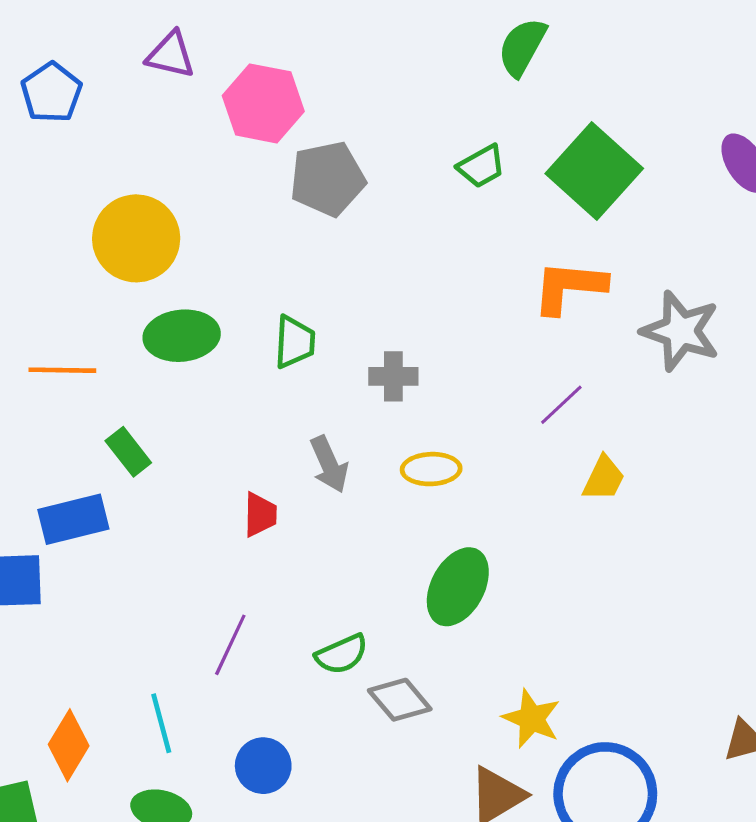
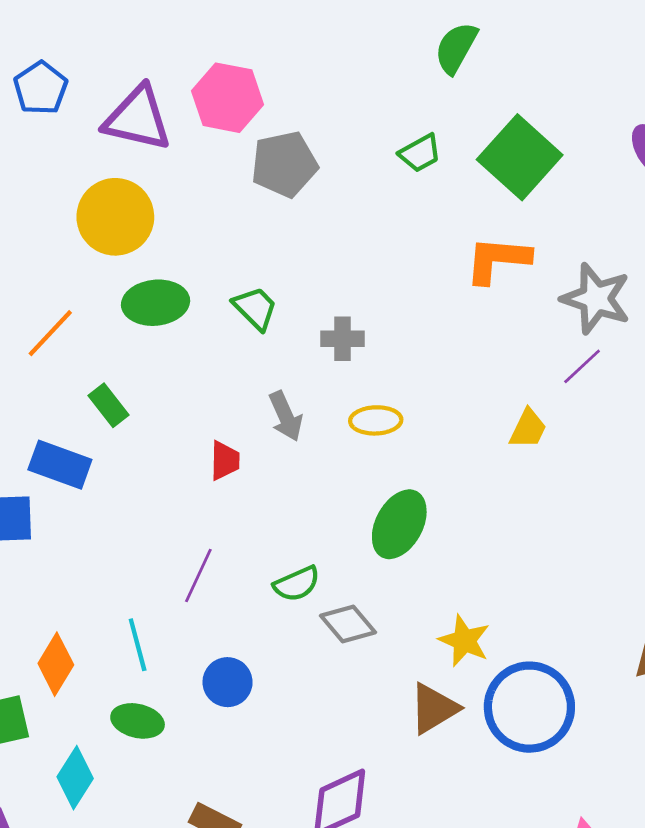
purple triangle: (171, 55) -> (138, 118), moved, size x1.6
green trapezoid: (295, 342) -> (255, 308), turned -48
orange line: (62, 370) -> (50, 333), turned -48
purple line: (561, 405) -> (582, 366), moved
blue rectangle: (73, 519) -> (60, 465), turned 34

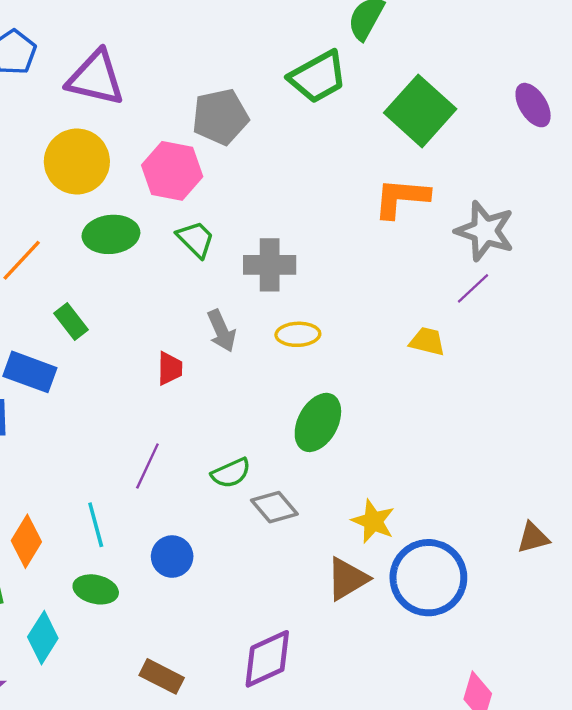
pink hexagon: (228, 98) -> (172, 171), moved
green trapezoid: (420, 153) -> (318, 77), moved, size x1.6
gray cross: (342, 339) -> (270, 265), size x1.4
yellow trapezoid: (528, 429) -> (427, 341), turned -102

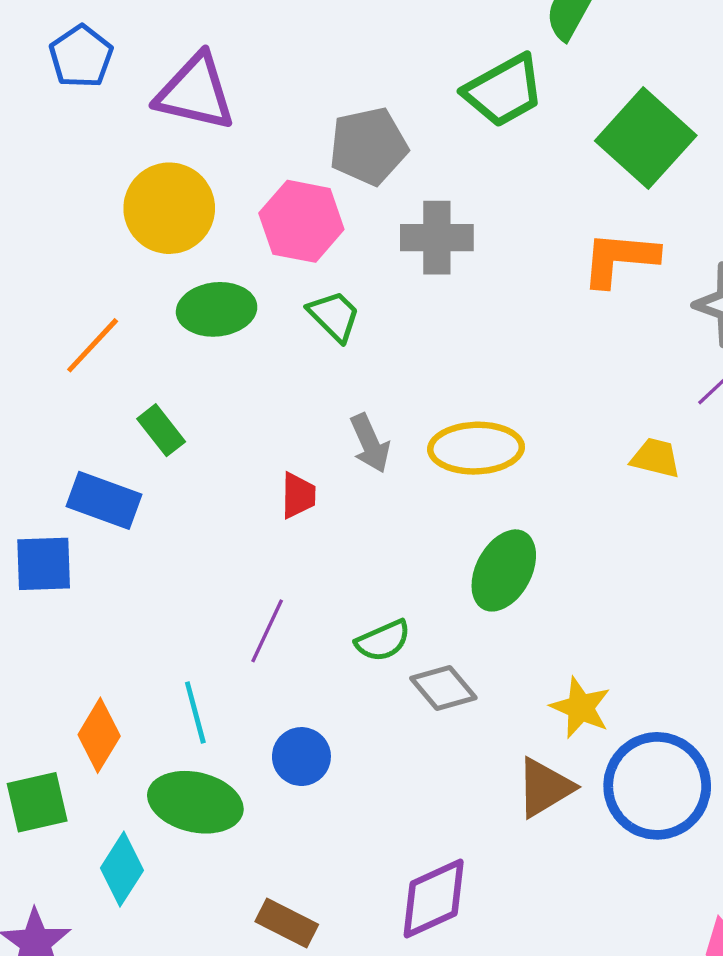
gray cross: (270, 265) -> (437, 238), moved
yellow ellipse: (298, 334) -> (476, 448), size x1.5
green ellipse: (96, 589) -> (195, 802), size x1.5

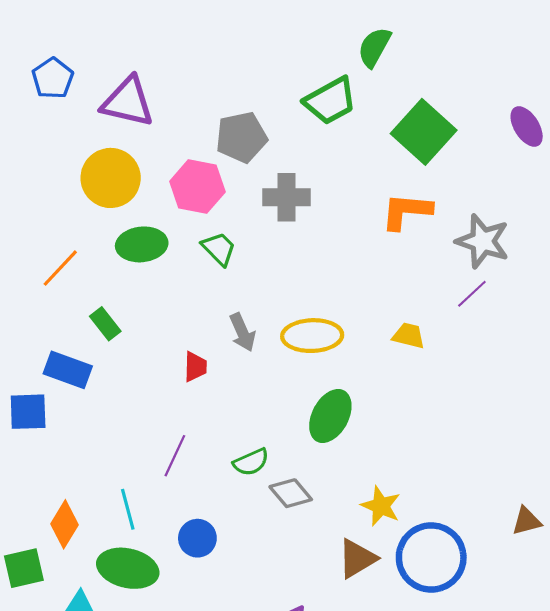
yellow trapezoid: (656, 458) -> (409, 336), moved

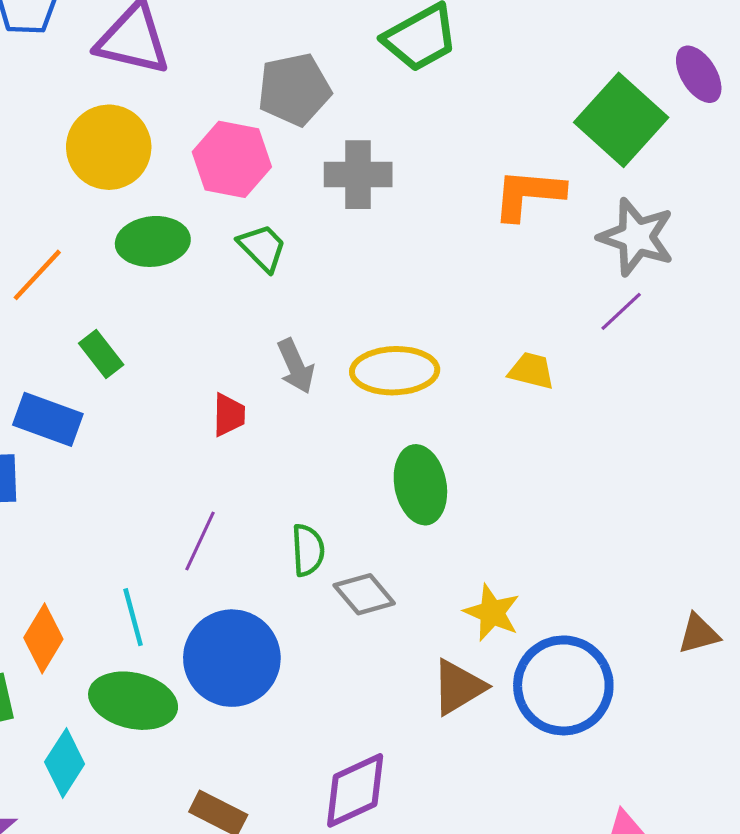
green square: (424, 132) -> (621, 120), moved
green ellipse: (330, 416) -> (420, 485), turned -39
green semicircle: (251, 462) -> (308, 550), turned -69
blue circle: (197, 538) -> (232, 658), size x1.8

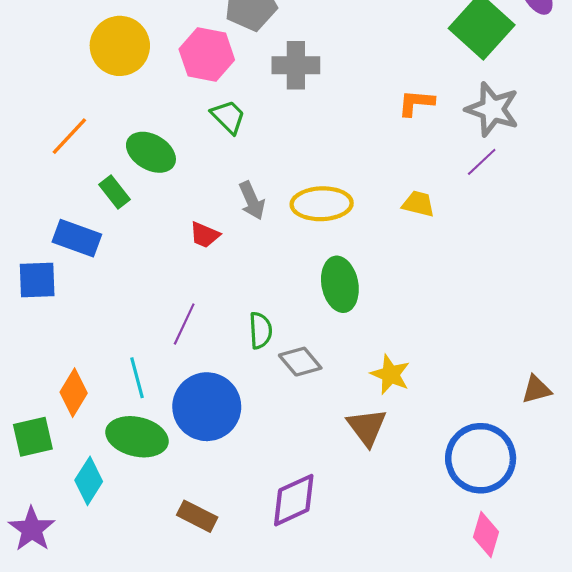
orange L-shape: (528, 194) -> (416, 103), moved, size x0.7
green ellipse: (153, 241) -> (151, 152), moved, turned 36
red trapezoid: (229, 415) -> (205, 235), turned 112
blue circle: (563, 685) -> (481, 458), moved
brown triangle: (458, 687) -> (367, 427), turned -36

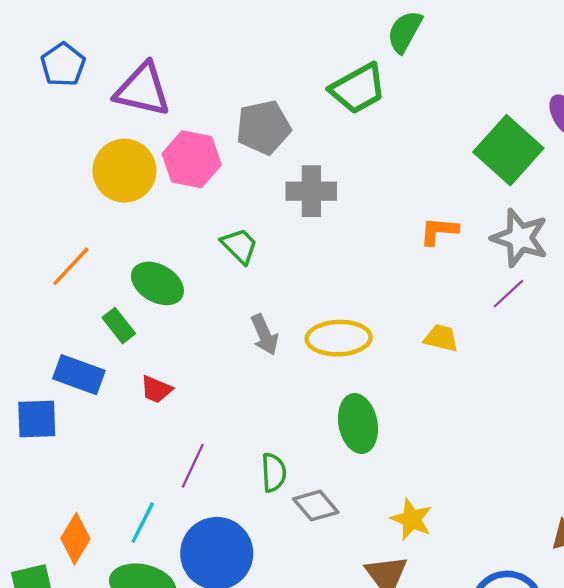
pink hexagon: (207, 55) -> (192, 159), moved
red trapezoid: (205, 235) -> (156, 389), moved
cyan line: (137, 378) -> (143, 523), turned 42

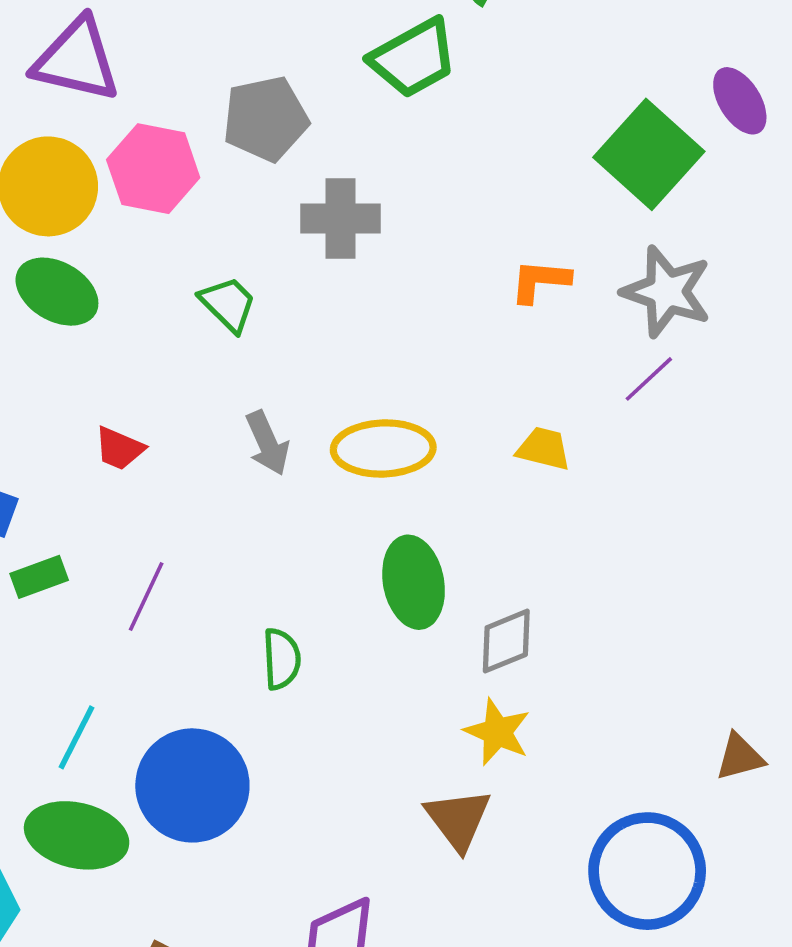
green ellipse: (157, 283) -> (57, 292), moved
green rectangle: (119, 326) -> (39, 577), moved, turned -72
red trapezoid: (156, 389) -> (119, 449), moved
purple line: (193, 466) -> (146, 596), moved
gray diamond: (316, 506) -> (506, 641), moved, turned -72

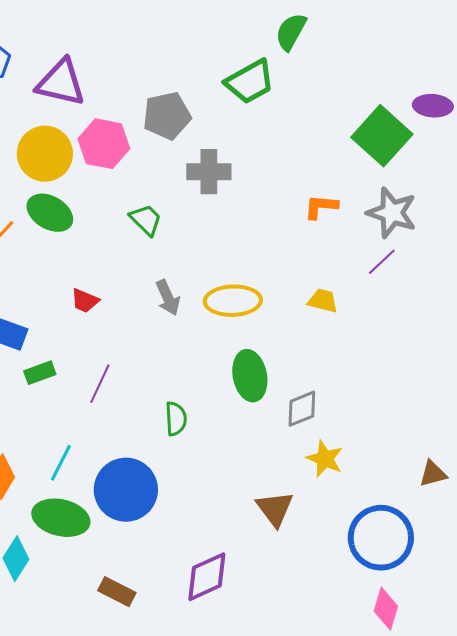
purple ellipse: (740, 101) -> (433, 106), turned -54
yellow star: (497, 732) -> (325, 459), moved

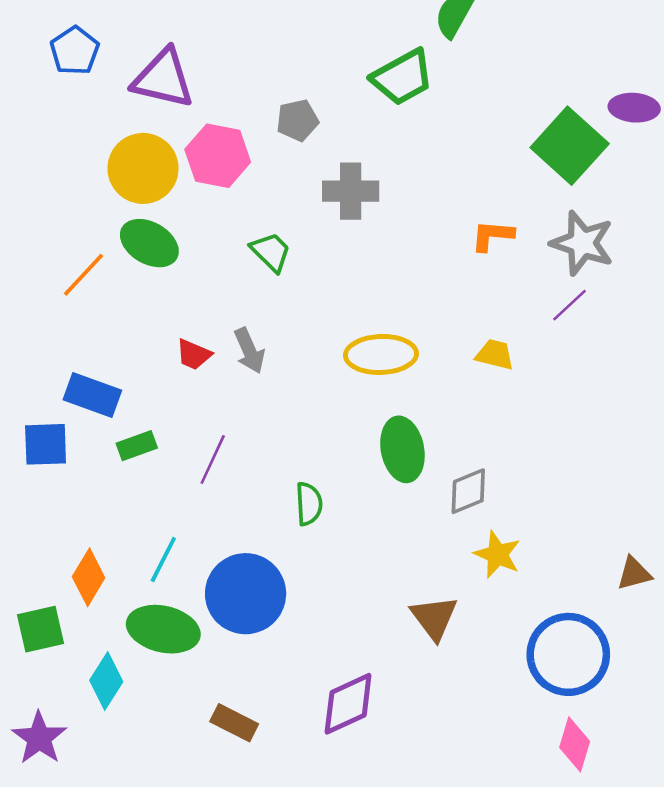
gray pentagon: (167, 116) -> (297, 120), size x0.7
gray arrow: (168, 298) -> (249, 351), moved

